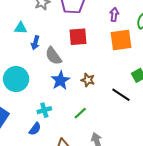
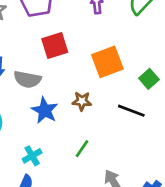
orange square: (121, 40) -> (107, 62), moved
gray semicircle: (53, 56) -> (27, 79), turned -30

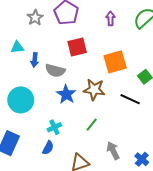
brown star: (82, 101) -> (94, 90), size x1.5

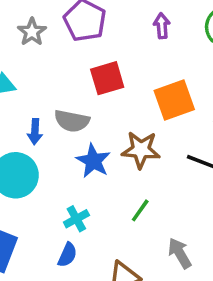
blue arrow: (35, 60) -> (35, 132), moved

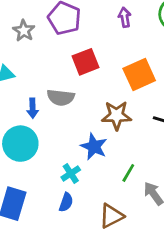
blue star: (93, 161) -> (94, 147), moved
green line: (140, 210) -> (128, 173), moved

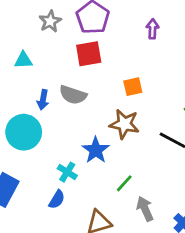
red square: (86, 62) -> (89, 54), moved
orange square: (139, 74) -> (133, 87), moved, size x0.6
cyan cross: (71, 173) -> (67, 172), turned -36

